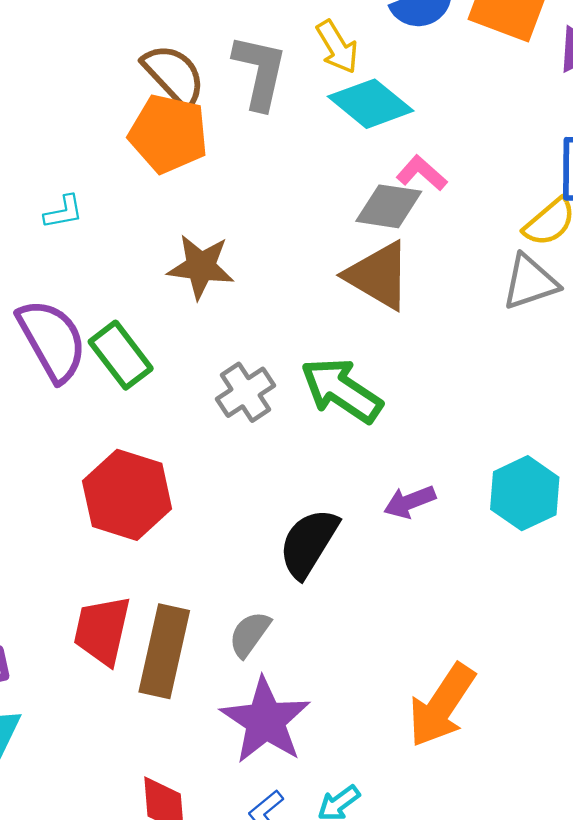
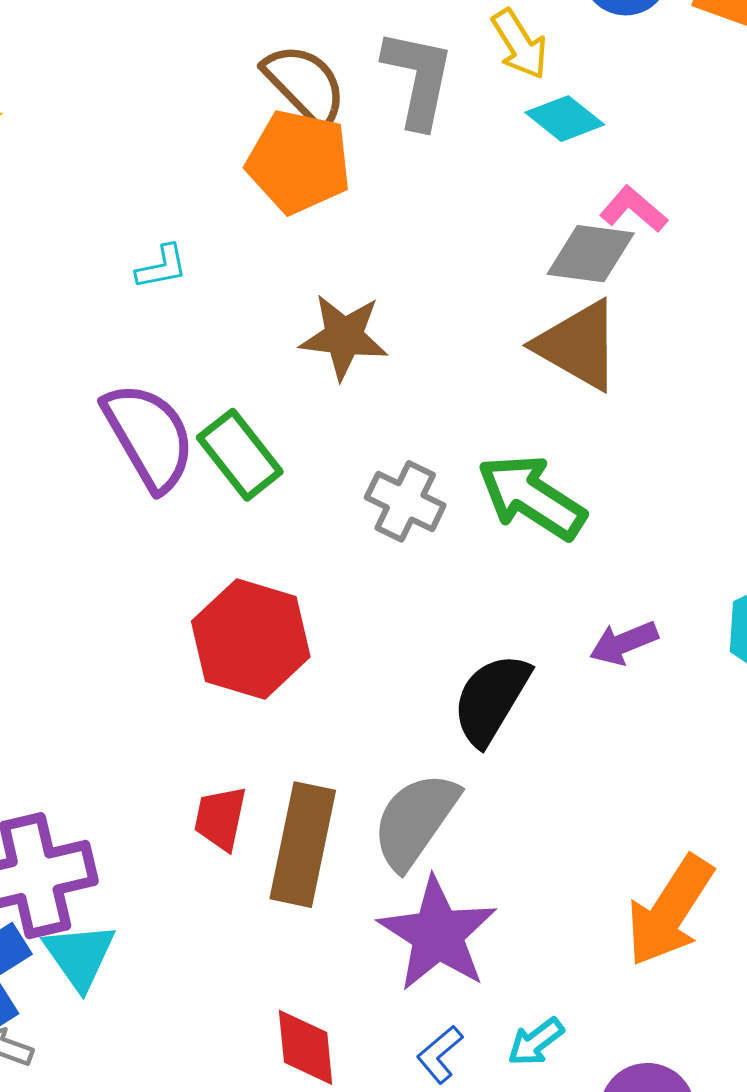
cyan diamond: (371, 104) -> (565, 119), size x0.7
gray cross: (245, 392) -> (405, 501), turned -30
red trapezoid: (102, 630) -> (220, 818), size x0.7
gray semicircle: (250, 634) -> (415, 821), size x1.6

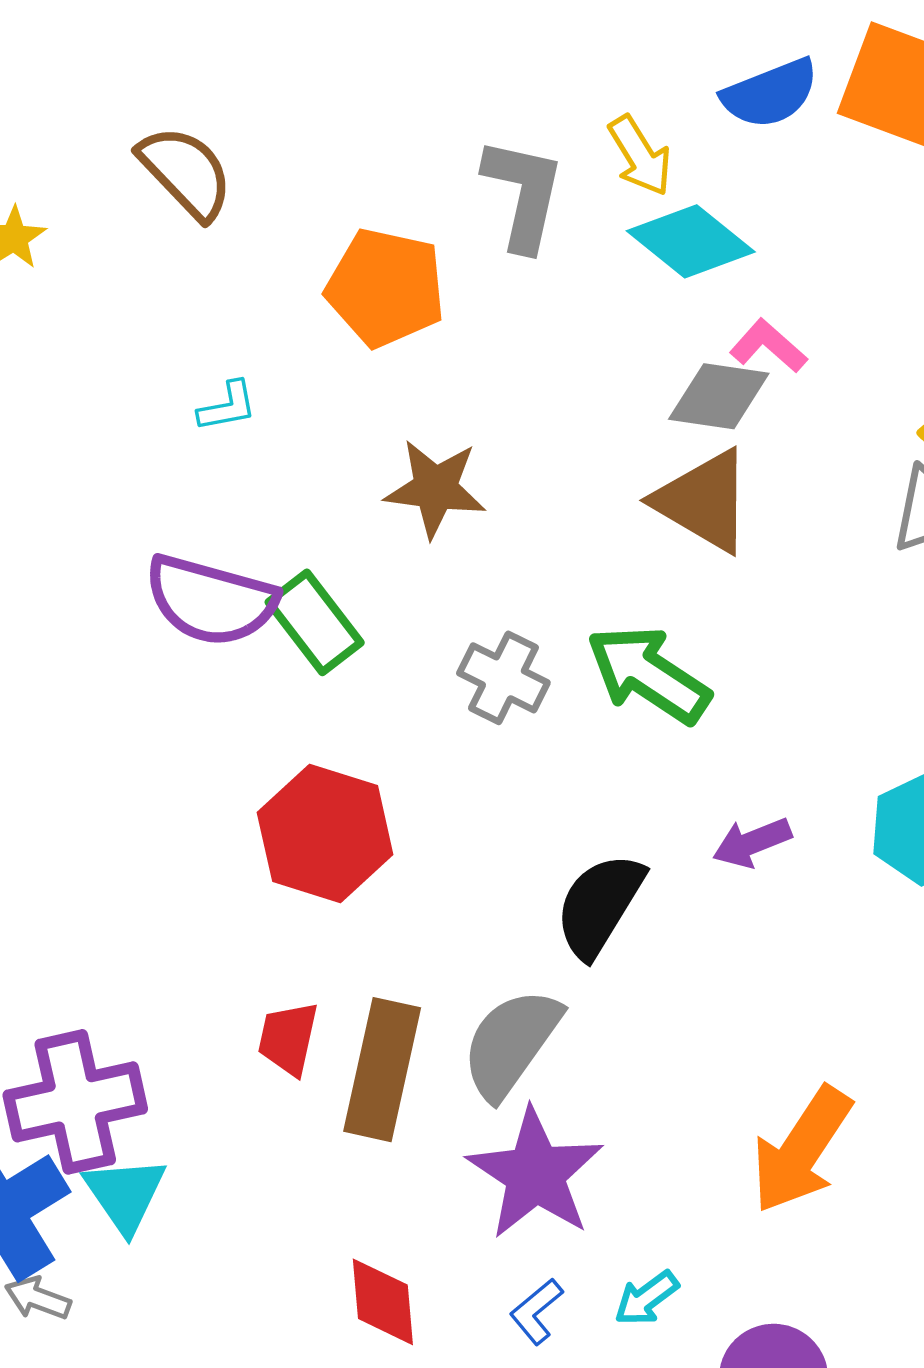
brown semicircle: (305, 85) -> (186, 172), moved
cyan diamond: (565, 119) -> (691, 241), size x1.4
purple semicircle: (149, 436) -> (211, 600), turned 135

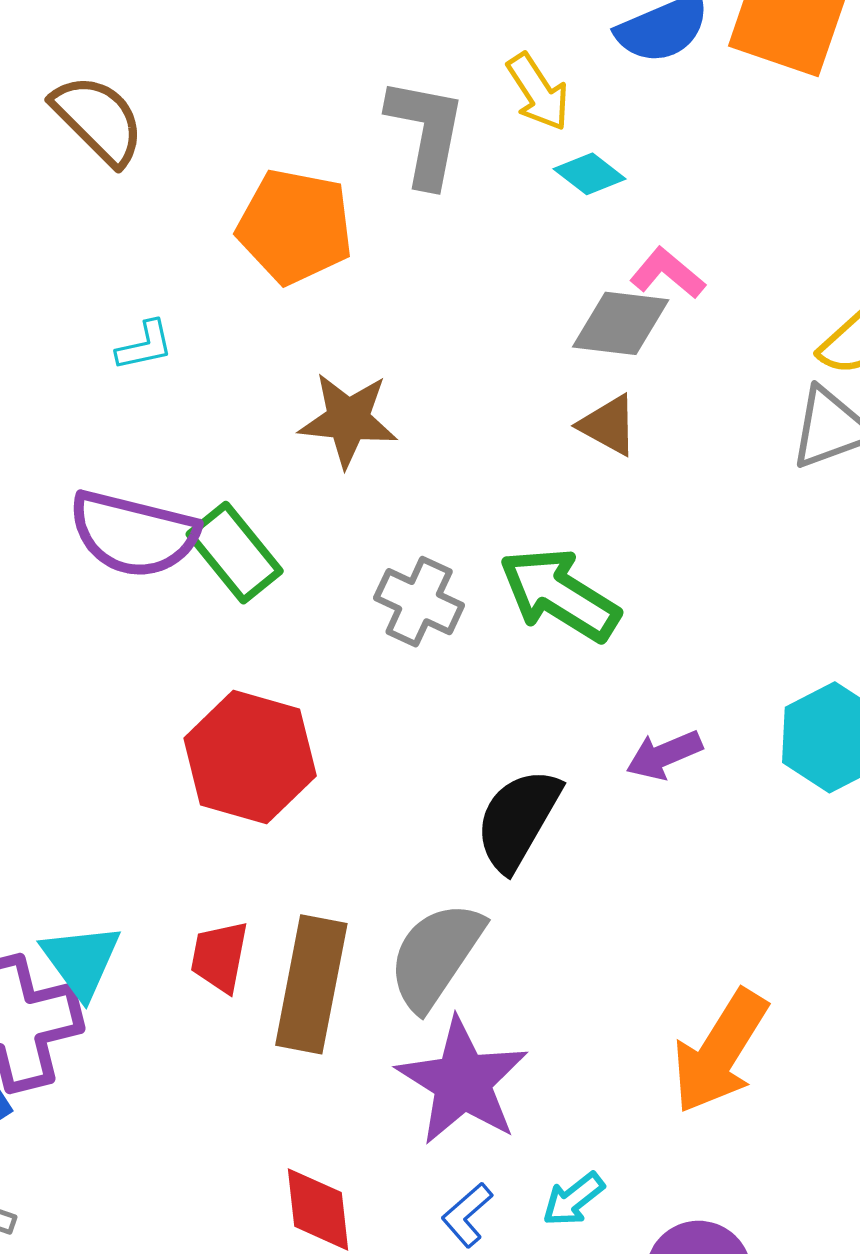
cyan diamond: (691, 241) -> (590, 174), size x0.6
brown triangle: (704, 501) -> (608, 425), size x0.6
cyan triangle: (125, 1194) -> (81, 961), moved

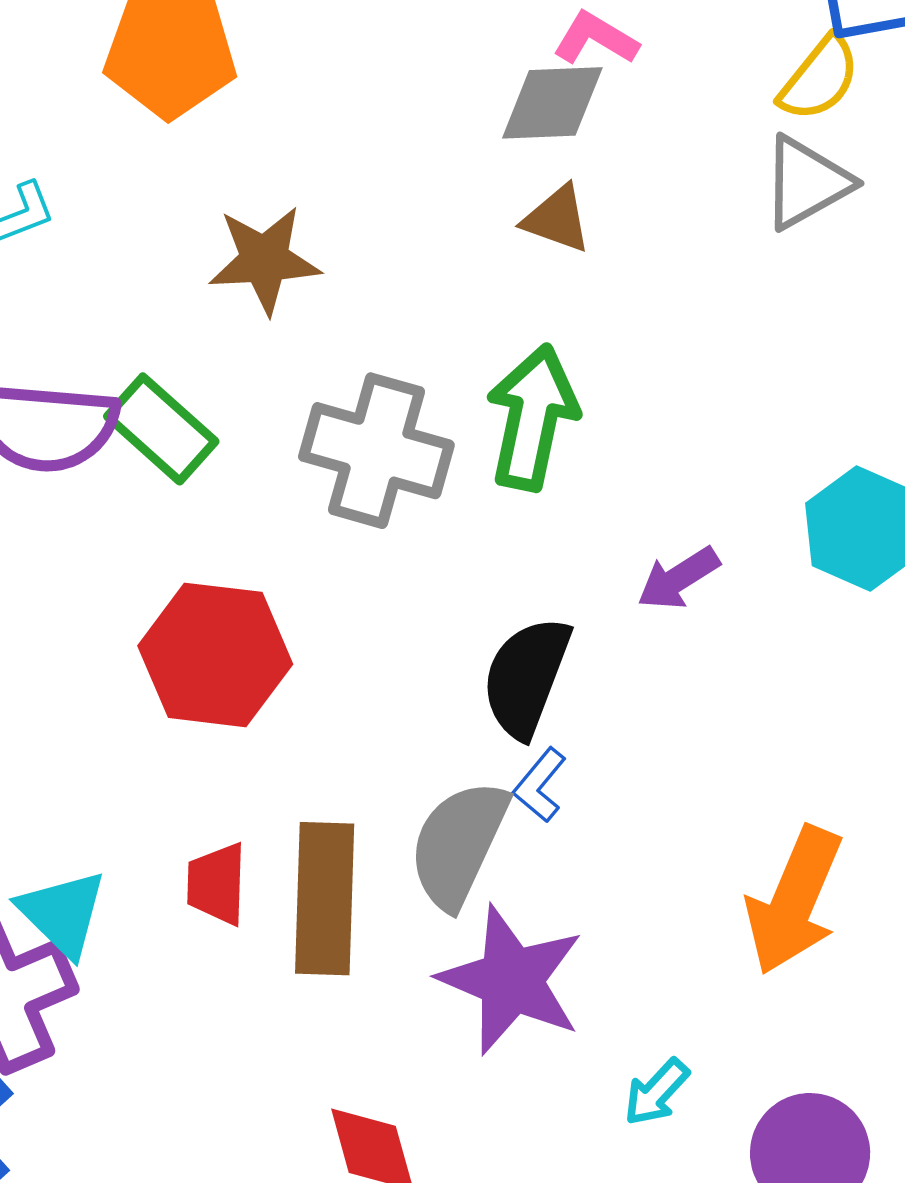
green arrow: (559, 595) -> (532, 418), turned 79
gray cross: (419, 602) -> (376, 451), size x1.5
blue L-shape: (467, 1215) -> (540, 785), moved

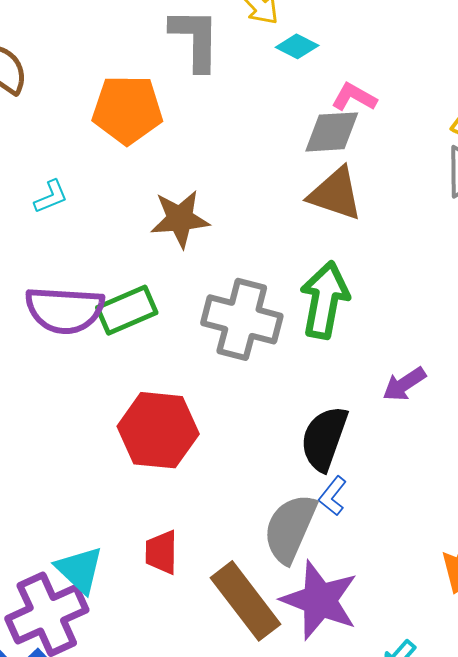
brown triangle: (557, 219) -> (335, 194), size x1.5
green rectangle: (161, 429) -> (127, 310), turned -64
brown rectangle: (325, 899) -> (245, 601), moved, turned -38

